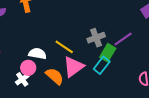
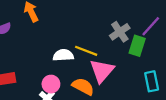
white semicircle: (37, 54) -> (63, 55), moved
cyan rectangle: (102, 65) -> (152, 81), moved, turned -36

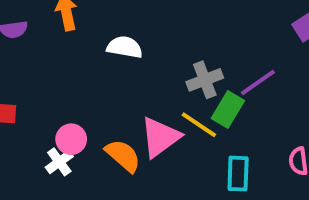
yellow line: (86, 51) -> (199, 125), moved
white semicircle: (63, 55) -> (125, 47), moved

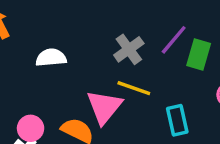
white semicircle: (125, 47) -> (51, 58), moved
green rectangle: (228, 109) -> (199, 54), moved

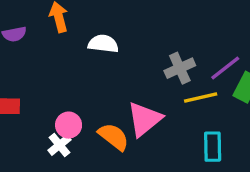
white semicircle: (51, 58) -> (103, 44), moved
yellow line: (134, 88) -> (201, 97), moved, turned -44

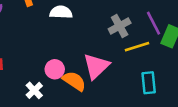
purple line: (225, 68) -> (154, 23), turned -75
pink circle: (69, 125) -> (55, 69), moved

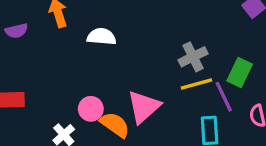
purple line: (154, 23) -> (224, 97), moved
gray cross: (120, 26) -> (193, 57), moved

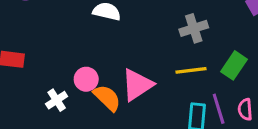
gray cross: (193, 57) -> (194, 28), moved
purple line: (224, 97) -> (219, 109), moved

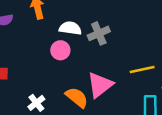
gray cross: (194, 28) -> (99, 33), moved
pink circle: (86, 79) -> (60, 50), moved

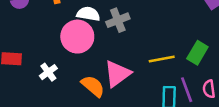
pink circle: (60, 50) -> (77, 37), size x1.6
white cross: (36, 103) -> (48, 72), moved

